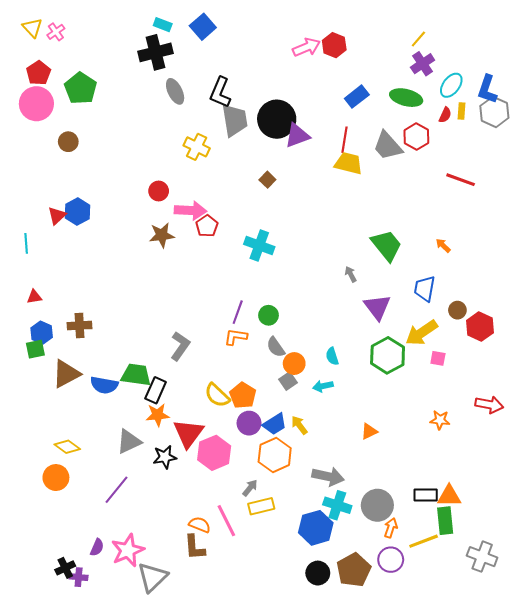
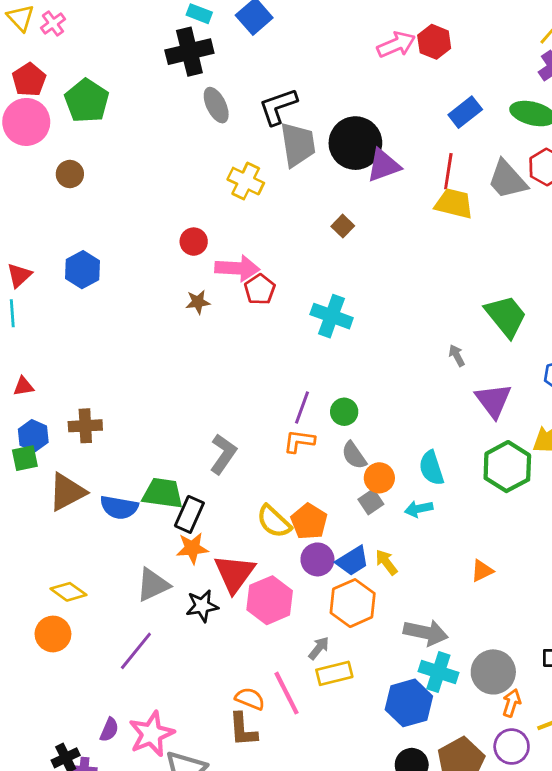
black L-shape: (220, 92) -> (278, 106), turned 48
red triangle: (57, 216) -> (19, 275), moved
brown star: (162, 235) -> (198, 302), size x0.7
cyan semicircle: (332, 356) -> (431, 468), size x1.4

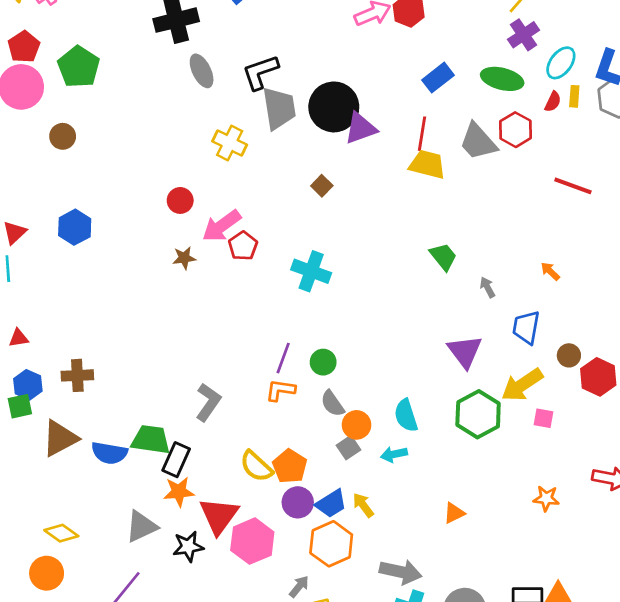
pink arrow: (237, 268) -> (222, 226), turned 141
green trapezoid: (506, 316) -> (443, 257), moved, size x0.7
gray arrow: (457, 355) -> (487, 287), moved

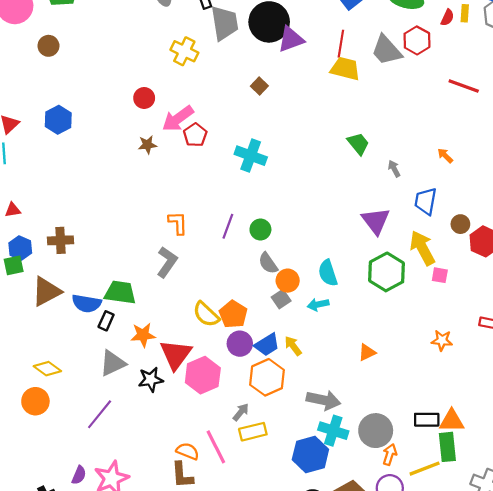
yellow arrow: (522, 385) -> (422, 248), turned 96
orange L-shape: (280, 390) -> (178, 223), moved, turned 80
black rectangle: (176, 460) -> (106, 321), moved, size x0.7

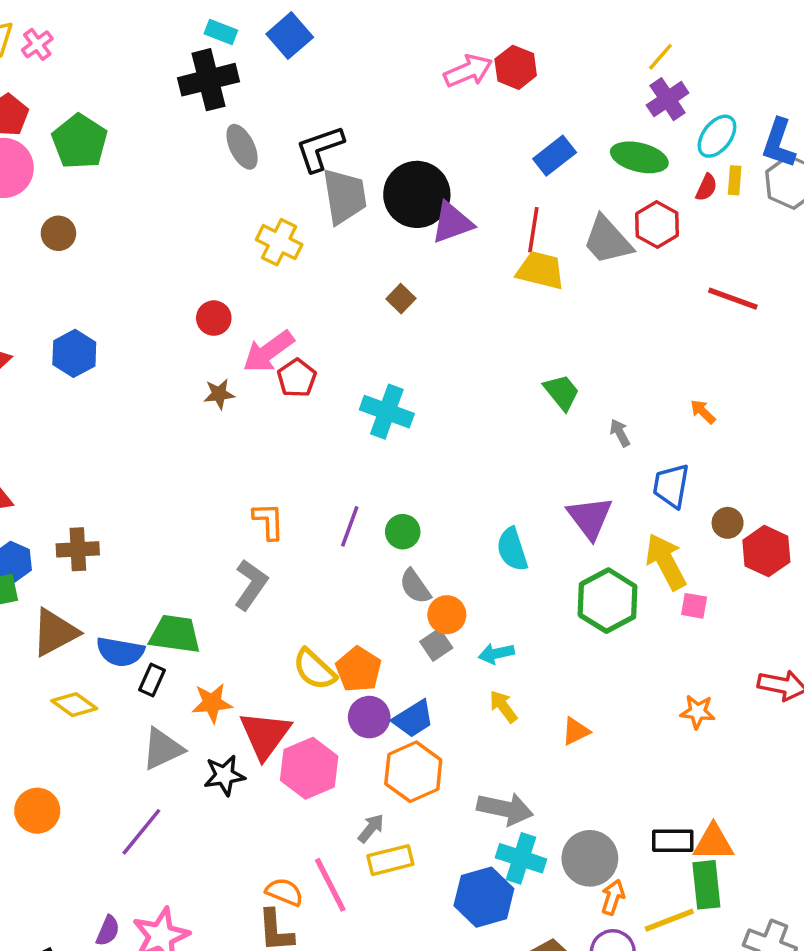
cyan semicircle: (328, 273) -> (512, 549), moved
yellow arrow: (293, 346) -> (503, 706), moved
yellow diamond: (47, 369) -> (74, 705), moved

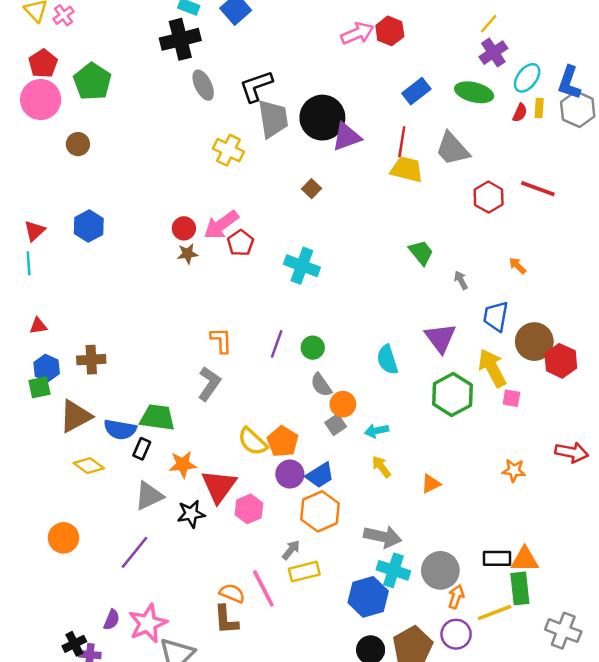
red hexagon: (657, 224) -> (489, 197), moved
red circle: (214, 318) -> (184, 228), moved
brown circle: (728, 523) -> (534, 342), size x1.8
pink hexagon: (309, 768) -> (249, 509), size x0.7

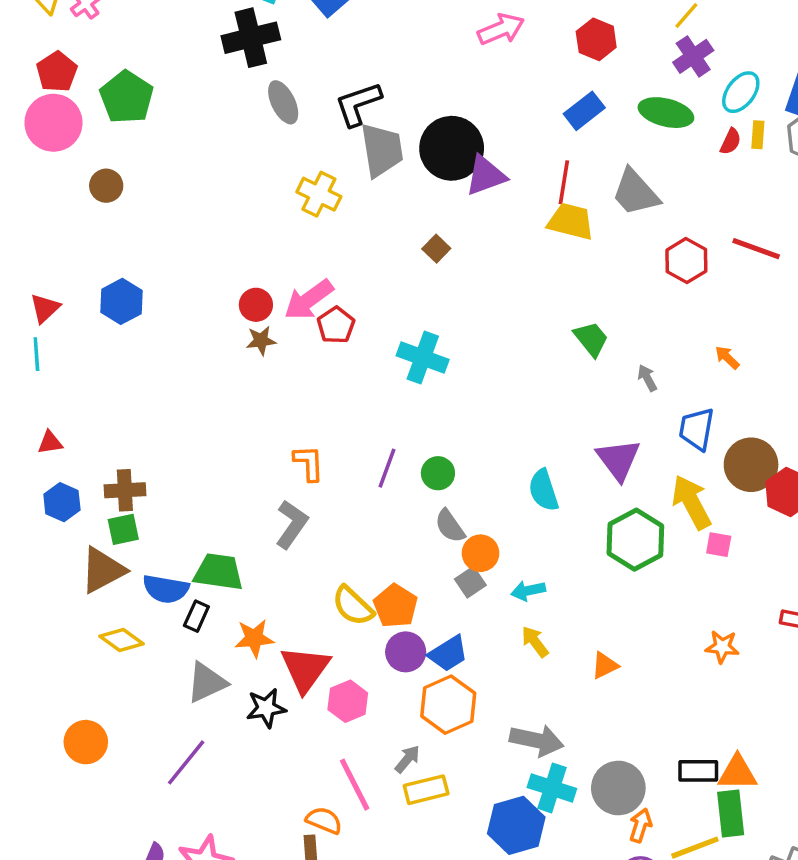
red hexagon: (390, 31) -> (596, 39), moved
green square: (39, 387) -> (123, 529), moved
pink line: (263, 588) -> (355, 785), moved

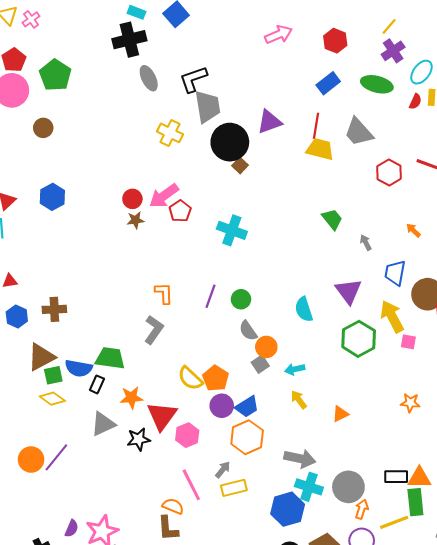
black circle: (452, 148) -> (230, 142), moved
green square: (123, 529) -> (53, 375), moved
purple line: (186, 762) -> (56, 457), moved

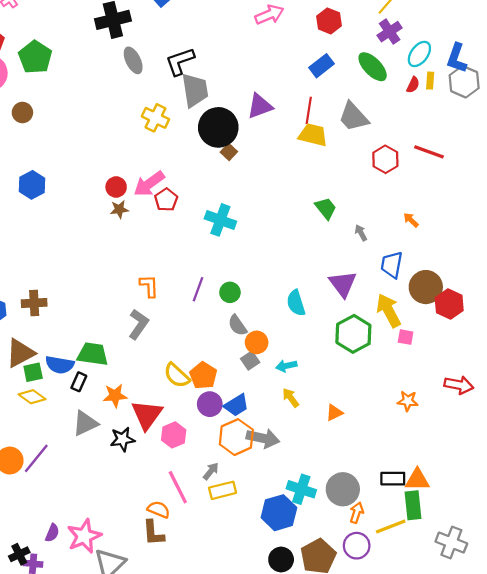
green ellipse: (377, 84) -> (373, 67), turned 32
gray arrow: (300, 458) -> (263, 438), moved

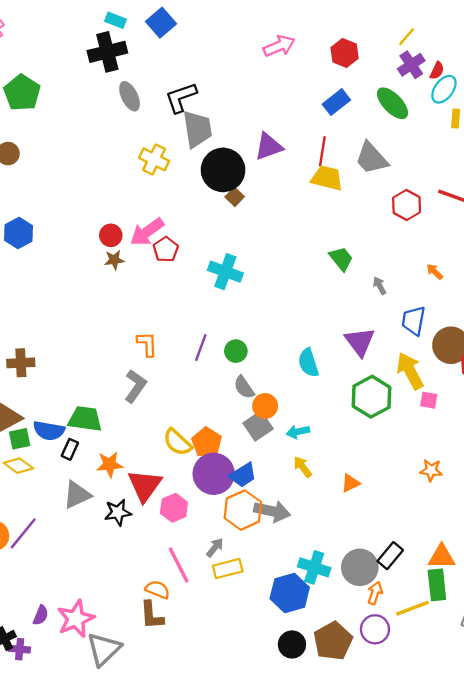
red semicircle: (413, 85) -> (437, 71), moved
gray square: (250, 360) -> (258, 426), size x1.4
purple circle: (210, 404) -> (214, 474), size x1.5
black rectangle: (393, 479) -> (390, 556), moved, turned -50

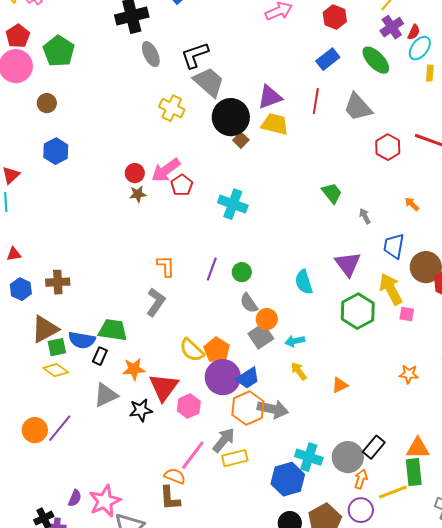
gray trapezoid: (197, 129) -> (209, 82), turned -40
yellow trapezoid: (327, 178) -> (275, 124), moved
blue hexagon: (18, 233) -> (56, 151), moved
gray arrow: (215, 547) -> (224, 440), size x1.5
pink line: (179, 565) -> (193, 455), turned 64

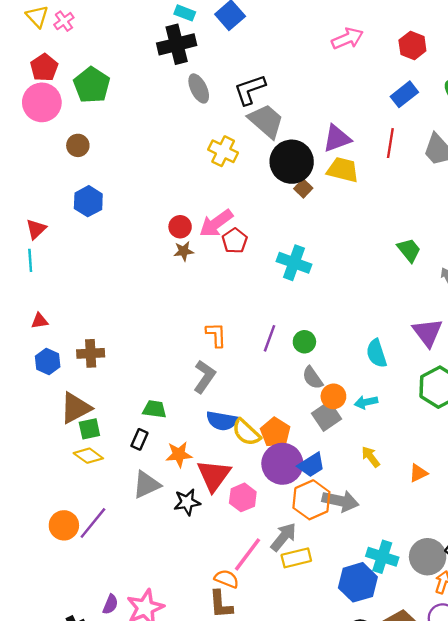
green trapezoid: (113, 330) -> (155, 409), size x0.7
blue semicircle: (82, 340) -> (222, 421), moved
cyan arrow: (295, 341) -> (366, 402), moved

